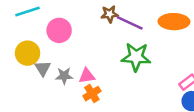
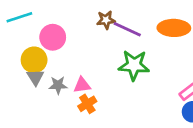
yellow circle: (28, 53) -> (34, 60), moved

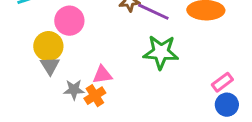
gray star: (58, 85) -> (74, 90), moved
orange cross: (87, 104) -> (95, 96), moved

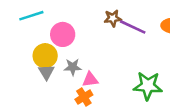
green star: (161, 52) -> (148, 86), moved
gray star: (74, 90) -> (73, 67), moved

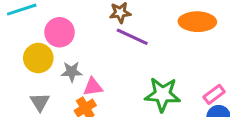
purple line: (133, 27) -> (132, 37), moved
gray triangle: (46, 72) -> (40, 102), moved

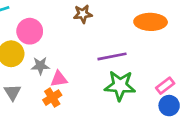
purple line: (132, 37) -> (112, 56), moved, turned -36

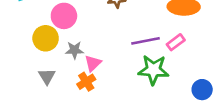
pink triangle: (59, 79) -> (93, 63), turned -36
pink rectangle: (165, 86) -> (176, 42), moved

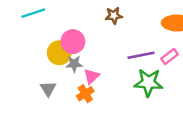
pink circle: (64, 16) -> (73, 42), moved
yellow circle: (46, 38) -> (59, 53), moved

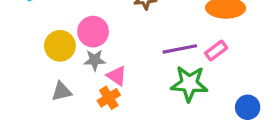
yellow circle: (59, 53) -> (60, 46), moved
pink triangle: (91, 76) -> (117, 76), turned -42
gray triangle: (48, 89) -> (62, 92), turned 49

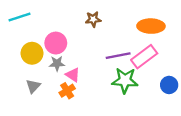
pink rectangle: (216, 51) -> (144, 57), size x1.6
gray triangle: (62, 92) -> (33, 86), turned -35
blue circle: (248, 107) -> (169, 85), moved

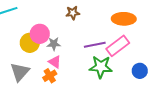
yellow circle: (32, 53) -> (30, 43), moved
gray star: (57, 63) -> (54, 44), moved
gray triangle: (33, 86) -> (20, 72), size x1.5

